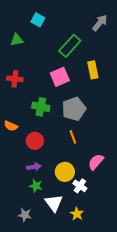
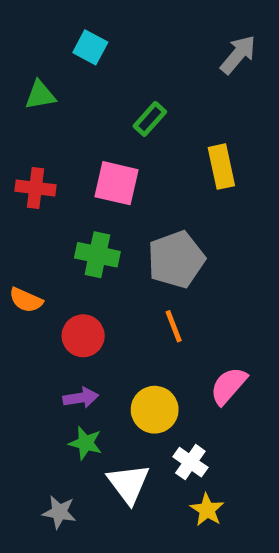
green rectangle: (70, 46) -> (150, 119), moved, size x0.6
pink square: (60, 77) -> (116, 183), moved, turned 36
white cross: (80, 186) -> (190, 462), moved
yellow star: (77, 214) -> (207, 510), moved

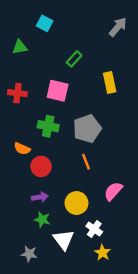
orange semicircle: (26, 300) -> (22, 149), moved

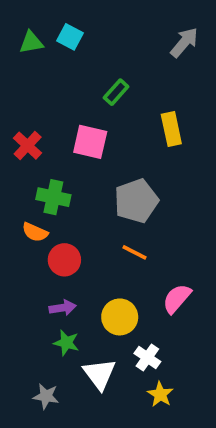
green triangle: (20, 47) -> (31, 42), moved
red cross: (17, 93) -> (28, 146), turned 36
green cross: (48, 126) -> (53, 197), moved
orange line: (86, 162) -> (134, 252), turned -42

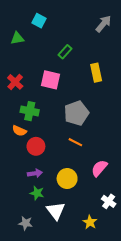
green triangle: (31, 42) -> (17, 38), moved
white cross: (147, 357) -> (109, 201), moved

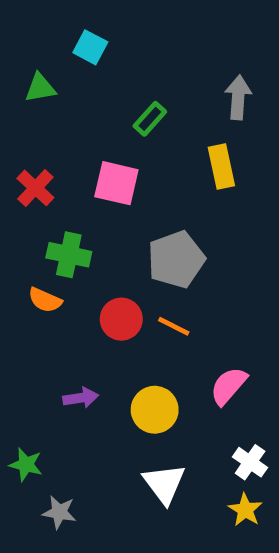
gray arrow: (103, 24) -> (238, 97), moved, turned -36
red circle: (36, 146) -> (121, 319), moved
green star: (37, 193) -> (26, 465), moved
white triangle: (56, 211) -> (164, 484), moved
yellow star: (90, 222) -> (245, 510), moved

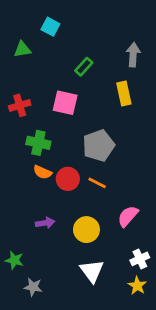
red cross: (35, 188) -> (20, 105), turned 30
orange semicircle: (45, 300) -> (42, 172), moved
white cross: (250, 462) -> (140, 259), turned 30

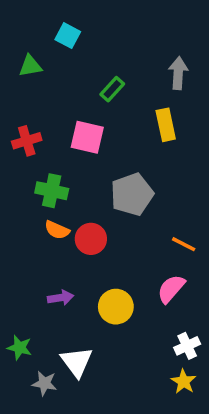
orange line: (97, 183) -> (184, 244), moved
white triangle: (92, 271) -> (77, 362), moved

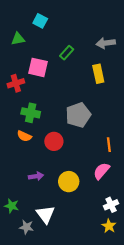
gray arrow: (178, 73) -> (106, 43), turned -102
pink square: (87, 137) -> (38, 67), moved
orange semicircle: (57, 230) -> (24, 136), moved
orange line: (184, 244) -> (109, 145), turned 56

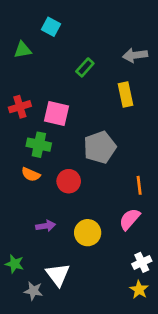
pink square: (38, 67) -> (56, 113), moved

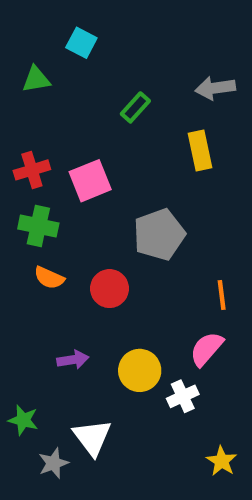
pink square: (56, 113) -> (90, 181), turned -35
green cross: (39, 145) -> (38, 226), moved
white cross: (142, 262) -> (183, 396), moved
gray star: (33, 291) -> (53, 463), turned -30

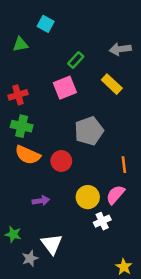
yellow rectangle: (200, 151) -> (112, 84), turned -35
pink square: (90, 181) -> (65, 88), moved
orange semicircle: (49, 278) -> (28, 155), size x1.5
yellow circle: (140, 370) -> (88, 197), moved
yellow star: (222, 461) -> (124, 267), moved

